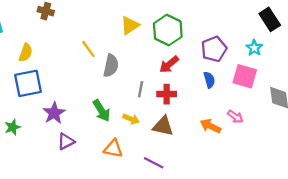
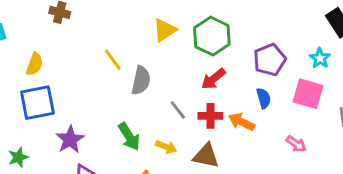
gray line: (141, 89) -> (178, 110), turned -49
orange arrow: (210, 126) -> (241, 122), moved

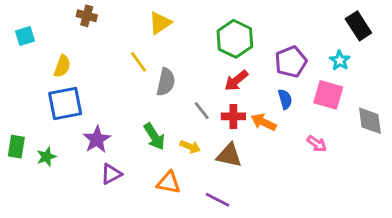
yellow triangle: (165, 30) -> (160, 23), moved

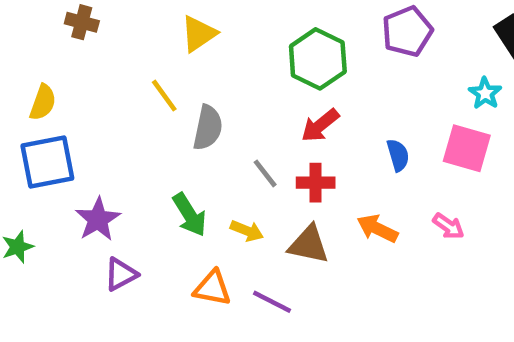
purple pentagon: (291, 62) -> (407, 31), moved
orange arrow: (264, 122) -> (377, 228), moved
purple line: (218, 200) -> (272, 302), moved

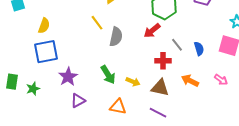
red arrow: (320, 125) -> (152, 31), moved
gray line: (265, 173) -> (177, 45), moved
purple line: (272, 302) -> (158, 113), moved

